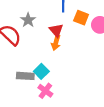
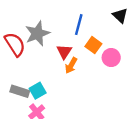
gray star: (28, 20) -> (37, 34), size x1.5
orange arrow: (56, 43) -> (71, 65), moved

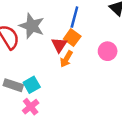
gray star: (37, 34) -> (32, 26), turned -30
orange square: (93, 45) -> (72, 38), moved

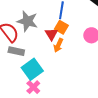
gray rectangle: (13, 85) -> (16, 51), moved
cyan square: (32, 85) -> (32, 69), size x1.5

